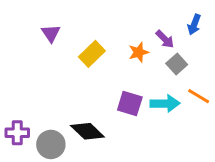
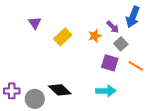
blue arrow: (194, 25) -> (133, 17), size x1.5
purple square: (130, 104) -> (110, 63), moved
cyan arrow: (165, 104) -> (106, 91), moved

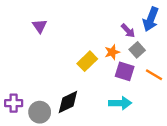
orange star: (95, 36) -> (112, 52), moved
yellow rectangle: (63, 37) -> (87, 61), moved
black diamond: (60, 90) -> (68, 102), turned -70

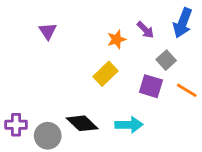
purple arrow: (128, 31) -> (145, 30), moved
orange star: (112, 52) -> (117, 39), moved
black diamond: (68, 102) -> (82, 123), turned 70
cyan arrow: (120, 103) -> (129, 125), moved

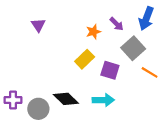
gray square: (166, 60) -> (133, 48), size x1.5
purple square: (151, 86) -> (110, 70), moved

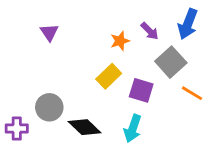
cyan arrow: (103, 100) -> (133, 129), turned 110
gray circle: (38, 109) -> (49, 107), moved

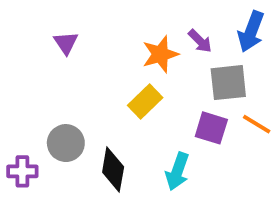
orange star: (120, 41) -> (160, 54), size x1.4
gray square: (171, 62) -> (228, 83), turned 36
purple square: (141, 90) -> (211, 128), moved
black diamond: (85, 127) -> (113, 169), turned 56

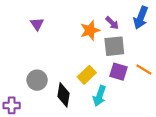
gray square: (228, 83) -> (114, 46), moved
yellow rectangle: (145, 101) -> (87, 75), moved
purple cross: (22, 171) -> (12, 105), moved

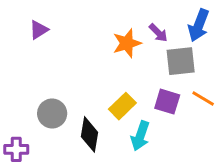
purple triangle: (37, 24) -> (39, 30), moved, turned 32
gray square: (114, 46) -> (181, 61), moved

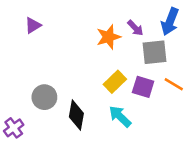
yellow rectangle: (122, 106) -> (115, 82), moved
cyan arrow: (140, 136) -> (120, 116), turned 115
purple cross: (16, 149) -> (14, 128), turned -36

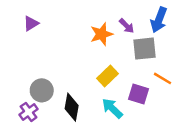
purple square: (143, 87) -> (139, 94), moved
purple cross: (14, 128) -> (29, 112), moved

